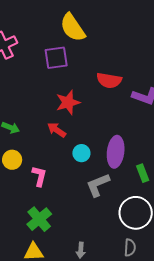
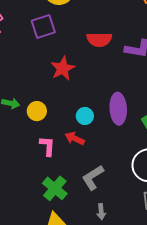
red arrow: (57, 130) -> (75, 138), moved
yellow circle: (12, 160) -> (37, 111), moved
gray L-shape: (98, 185) -> (93, 177), moved

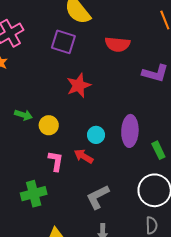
purple square: (43, 27) -> (63, 42), turned 30
red semicircle: (99, 40) -> (117, 44), moved
green cross: (55, 188) -> (34, 194), moved, turned 30

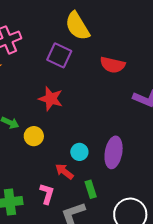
red star: (79, 85) -> (51, 99), moved, turned 30
green rectangle: (158, 150) -> (91, 189), moved
pink L-shape: (56, 161) -> (47, 194), moved

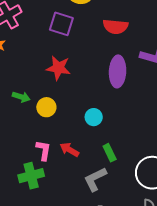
purple ellipse: (114, 152) -> (118, 71), moved
red arrow: (64, 171) -> (69, 150), moved
pink L-shape: (47, 194) -> (43, 150), moved

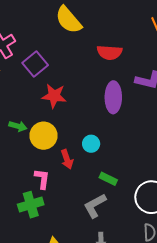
purple square: (61, 24) -> (35, 64), moved, turned 35
yellow circle: (46, 107) -> (43, 136), size x1.4
red arrow: (69, 150) -> (67, 159), moved, turned -138
green rectangle: (110, 153) -> (108, 179), turned -36

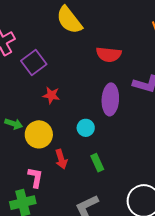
red star: (54, 96) -> (51, 95), size x0.7
cyan circle: (91, 144) -> (86, 128), moved
green rectangle: (108, 179) -> (97, 163), moved, turned 36

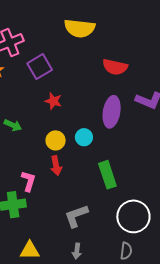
yellow semicircle: (69, 20) -> (80, 28), turned -52
yellow circle: (39, 134) -> (56, 140), moved, size x0.7
green rectangle: (97, 163) -> (107, 175), moved, size x1.5

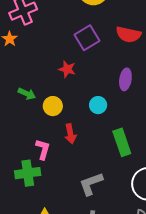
purple square: (40, 67) -> (87, 38), moved
purple ellipse: (112, 112) -> (125, 79), size x0.7
yellow circle: (56, 140) -> (53, 106), moved

